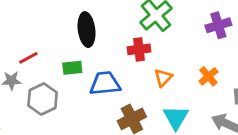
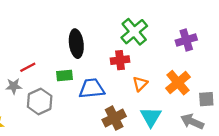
orange cross: (208, 76) -> (178, 83), size x1.5

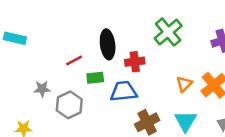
red cross: (120, 60) -> (135, 62), moved
red line: (28, 67) -> (74, 60), moved
orange triangle: (140, 84) -> (184, 84), moved

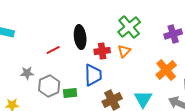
green rectangle: (95, 78) -> (70, 93), moved
orange triangle: (184, 84) -> (124, 51), moved
blue trapezoid: (124, 91) -> (93, 75), turned 95

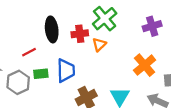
red line: (53, 50) -> (29, 52), moved
red cross: (102, 51) -> (80, 34), moved
green rectangle: (70, 93) -> (41, 74), moved

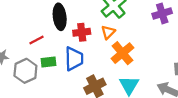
red cross: (80, 34) -> (82, 32), moved
orange cross: (145, 65) -> (122, 53), moved

